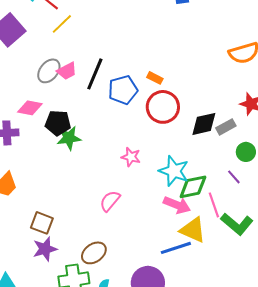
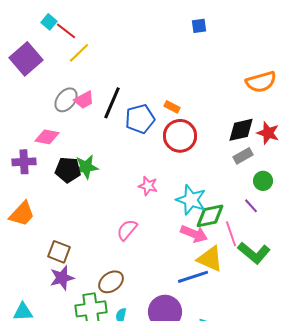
black pentagon: (58, 123) -> (68, 170), moved
black diamond: (204, 124) -> (241, 130), moved

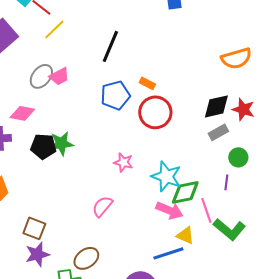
black line: (112, 103) -> (110, 46), moved
purple line: (251, 206) -> (226, 182), turned 49
yellow triangle: (210, 259) -> (185, 235), size x0.7

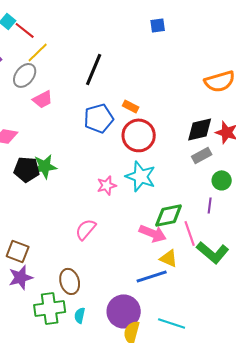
gray ellipse: (41, 76) -> (25, 75), moved
pink star: (123, 162) -> (107, 185), turned -30
cyan star: (166, 176) -> (141, 176), moved
brown ellipse: (86, 258) -> (70, 281), turned -70

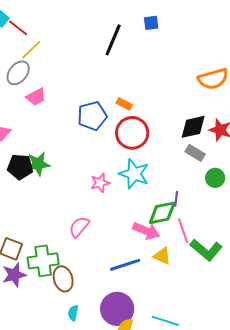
black line: (94, 69) -> (113, 40), moved
gray rectangle: (202, 155) -> (195, 153), turned 60
purple line: (210, 205) -> (176, 199), moved
blue line: (152, 276) -> (125, 265), moved
green cross: (50, 308) -> (43, 261), moved

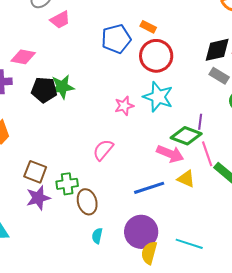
green diamond: (162, 213) -> (186, 136), turned 32
green cross: (43, 261) -> (67, 184), size x0.7

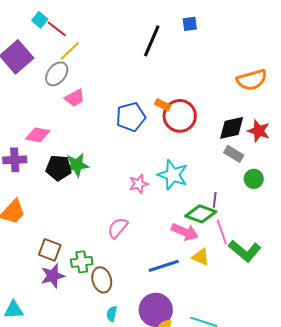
red circle: (156, 56) -> (180, 116), moved

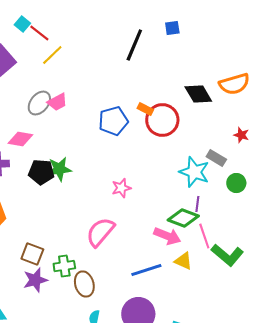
gray ellipse: (57, 74) -> (39, 103), moved
black diamond: (232, 128) -> (198, 94), moved, turned 72
red star: (259, 131) -> (241, 135), size x0.7
cyan star: (173, 175) -> (194, 172), moved
pink semicircle: (118, 228) -> (100, 232), size x1.4

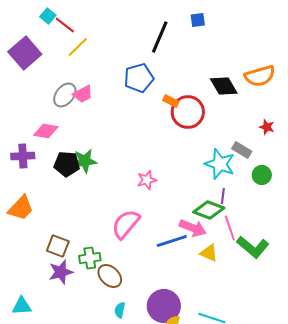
blue pentagon: (113, 121) -> (139, 78), moved
blue line: (146, 270) -> (172, 241), moved
brown ellipse: (84, 284) -> (110, 276), turned -30

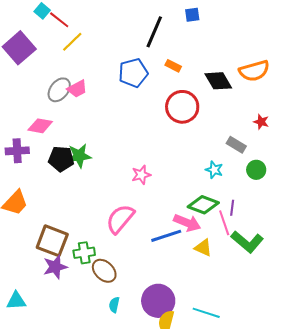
orange rectangle: (171, 101) -> (173, 66), moved
cyan star: (220, 164) -> (214, 170), moved, size x0.6
purple line: (223, 196) -> (232, 208), moved
brown square: (58, 246) -> (52, 241), size x1.4

